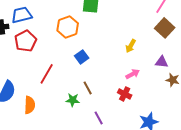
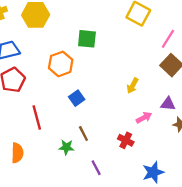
red line: (47, 74) -> (37, 118), turned -45
pink arrow: (133, 74) -> (144, 118), moved

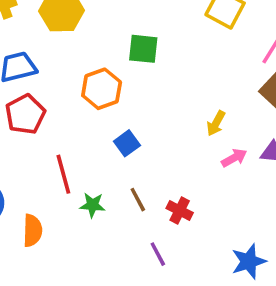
pink arrow: (144, 118) -> (234, 158), moved
red cross: (126, 140) -> (180, 211), moved
green star: (66, 147) -> (92, 205), moved

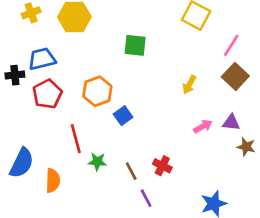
orange hexagon: (102, 89) -> (97, 91), moved
yellow arrow: (216, 123) -> (189, 85), moved
brown line: (138, 200) -> (131, 171), moved

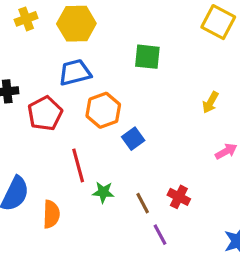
blue trapezoid: (42, 59) -> (75, 72), moved

